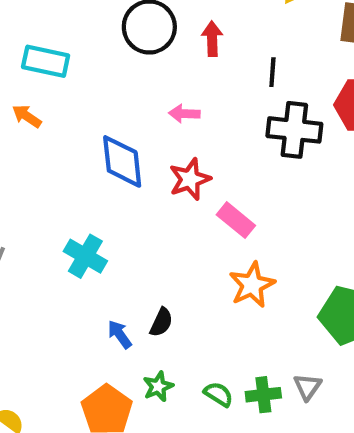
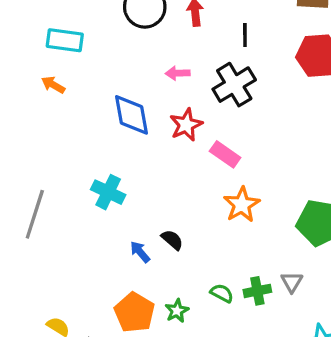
black cross: (294, 130) -> (234, 85), moved, turned -33
black semicircle: (161, 322) -> (172, 240), turned -70
green star: (158, 387) -> (177, 311), moved

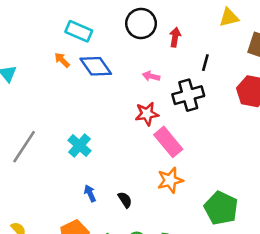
blue diamond: (132, 115) -> (96, 66), moved, turned -40
pink rectangle: (225, 154) -> (168, 142), size x1.4
black semicircle: (172, 240) -> (125, 200), moved

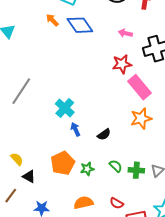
cyan cross: (79, 146) -> (65, 108), moved
black semicircle: (125, 200) -> (104, 134), turned 88

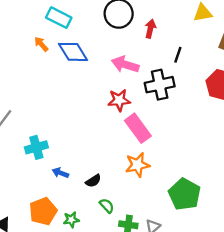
pink arrow: (125, 33) -> (125, 65), size x1.6
cyan cross: (65, 108) -> (36, 147), moved, turned 30
blue arrow: (75, 129) -> (60, 173), turned -48
green semicircle: (116, 166) -> (107, 206), moved

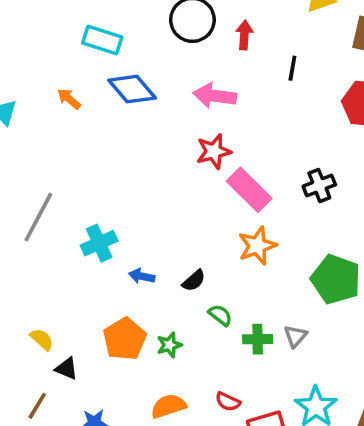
orange arrow: (41, 44) -> (69, 99), moved
black cross: (160, 85) -> (319, 185), moved, size x0.7

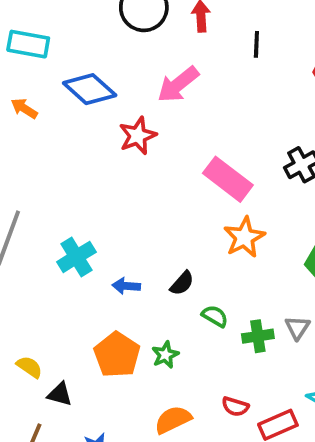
cyan rectangle: (102, 40) -> (28, 44), moved
pink arrow: (215, 96) -> (178, 85), turned -39
red star: (214, 151) -> (138, 136), moved

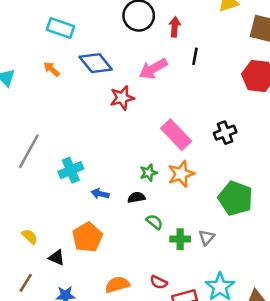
black line: (256, 44) -> (195, 56), moved
black semicircle: (182, 283) -> (136, 197), turned -150
green star: (165, 355) -> (148, 173), moved
black triangle: (60, 394) -> (57, 258), moved

